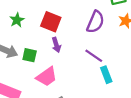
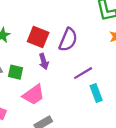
purple semicircle: (95, 22) -> (68, 40), moved
purple line: (94, 56) -> (83, 73), turned -66

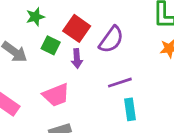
green square: (16, 72) -> (51, 45), moved

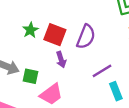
green star: (35, 17) -> (30, 30), moved
green square: (51, 45) -> (31, 76), moved

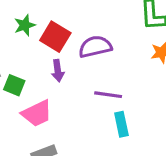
purple semicircle: (86, 37) -> (95, 47), turned -135
purple line: (102, 71) -> (108, 95), turned 30

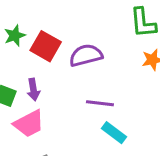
purple arrow: (58, 71) -> (33, 90), moved
cyan rectangle: (121, 124) -> (114, 133), turned -40

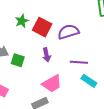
purple arrow: (33, 90) -> (46, 55), moved
pink trapezoid: (29, 124) -> (52, 84), moved

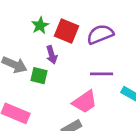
purple arrow: (46, 55) -> (52, 55), moved
purple line: (79, 62) -> (102, 74), moved

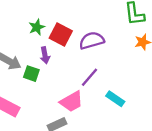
purple line: (102, 74) -> (90, 77), turned -54

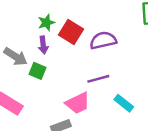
purple arrow: (45, 55) -> (43, 45), moved
purple line: (90, 77) -> (98, 79), turned 30

